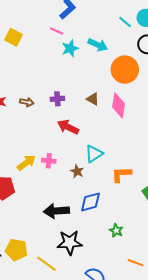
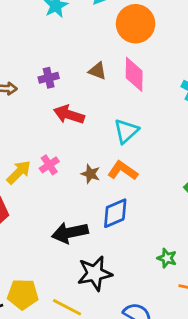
cyan triangle: (94, 154) -> (126, 131), moved
pink cross: (49, 161) -> (49, 165), turned -32
orange L-shape: (121, 174) -> (123, 171), moved, turned 45
green star: (116, 231) -> (167, 258), moved

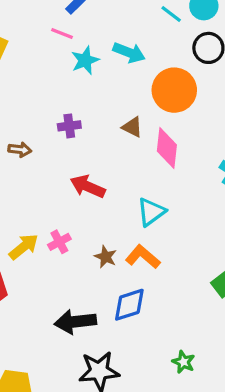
brown triangle: (97, 71) -> (132, 127), moved
purple cross: (49, 78) -> (69, 126), moved

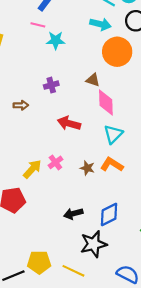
cyan arrow: (129, 53) -> (100, 24), moved
cyan star: (85, 60) -> (56, 40), turned 30
pink diamond: (167, 148) -> (106, 102), moved
blue diamond: (129, 305) -> (109, 214), moved
black arrow: (75, 322) -> (73, 214), size x0.7

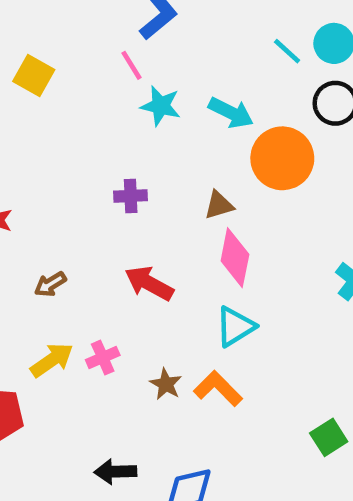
cyan arrow: (100, 24) -> (231, 113), moved
pink line: (38, 25) -> (131, 65), turned 32
brown triangle: (93, 80) -> (219, 205), turned -48
brown arrow: (21, 105) -> (50, 284), moved, turned 136

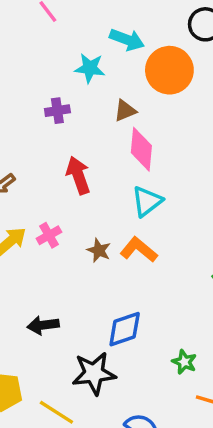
cyan star: (161, 106) -> (90, 68), moved
red arrow: (149, 283) -> (78, 175), turned 48
black arrow: (115, 472) -> (43, 325), moved

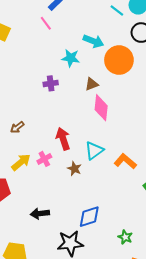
red arrow: (78, 175) -> (63, 139), moved
cyan triangle: (147, 201) -> (94, 151), moved
orange L-shape: (139, 250) -> (125, 161), moved

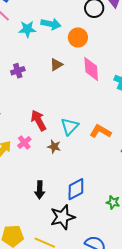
cyan star: (71, 58) -> (27, 29), moved
orange circle: (119, 60) -> (78, 38), size x0.7
pink diamond: (101, 108) -> (91, 69), moved
black arrow: (40, 214) -> (40, 190), moved, turned -72

